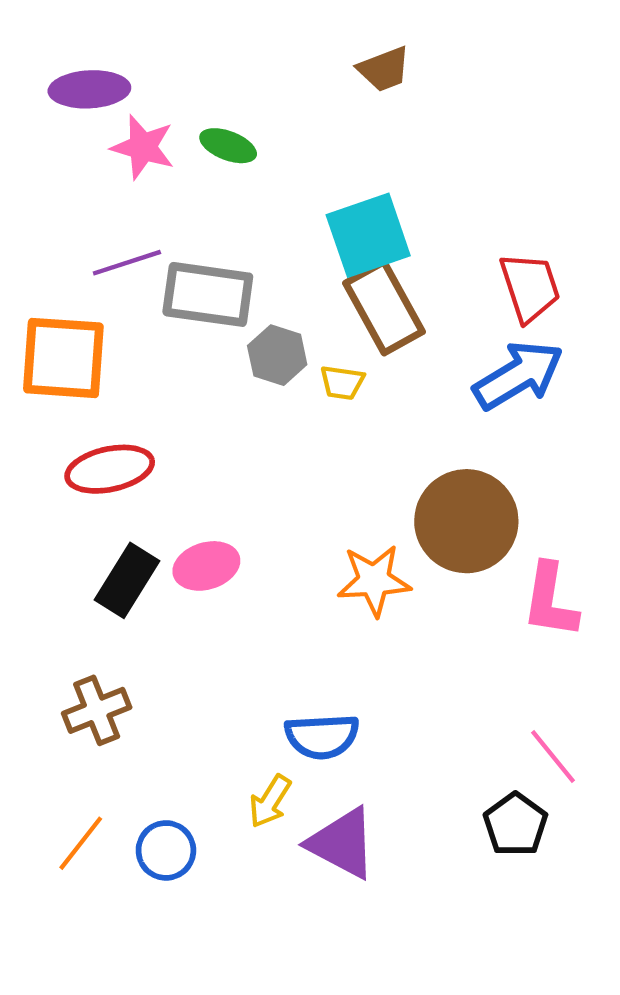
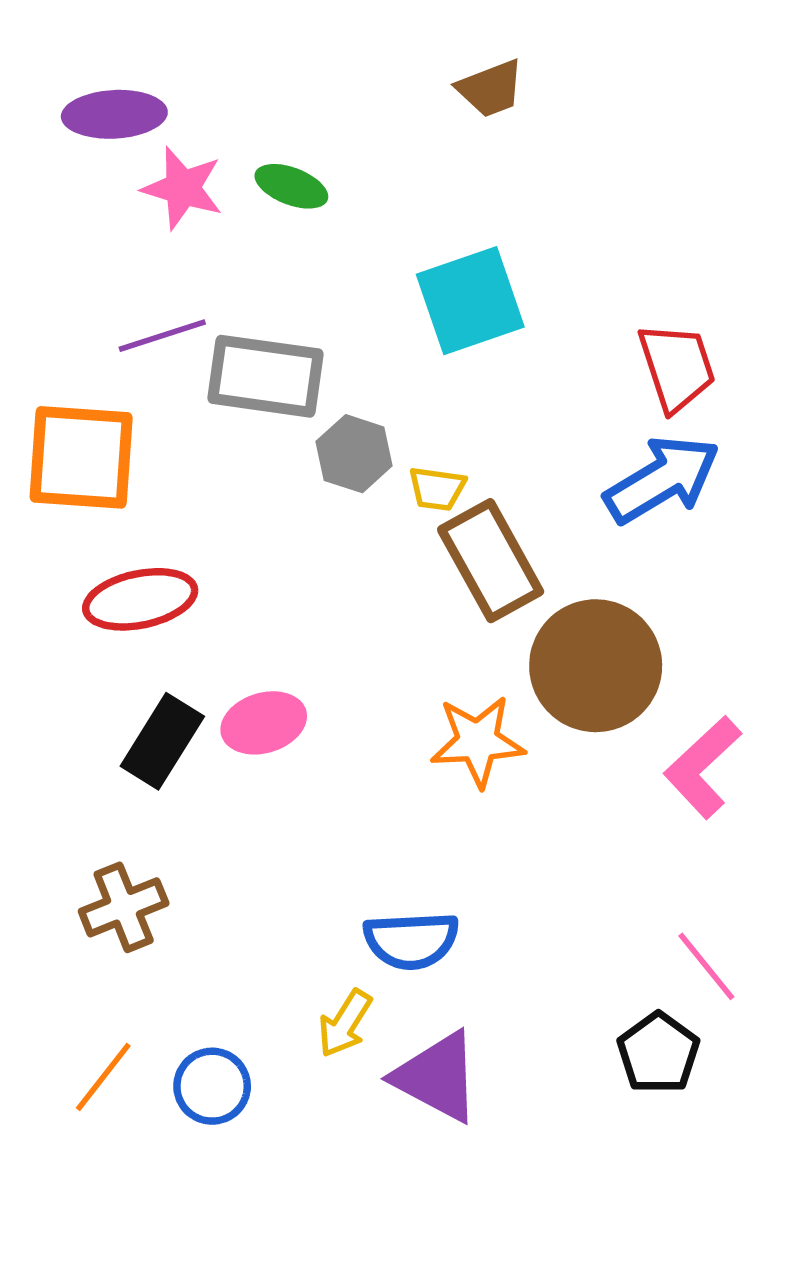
brown rectangle: (384, 307) -> (491, 561), moved
pink L-shape: (550, 601) -> (703, 767), turned 38

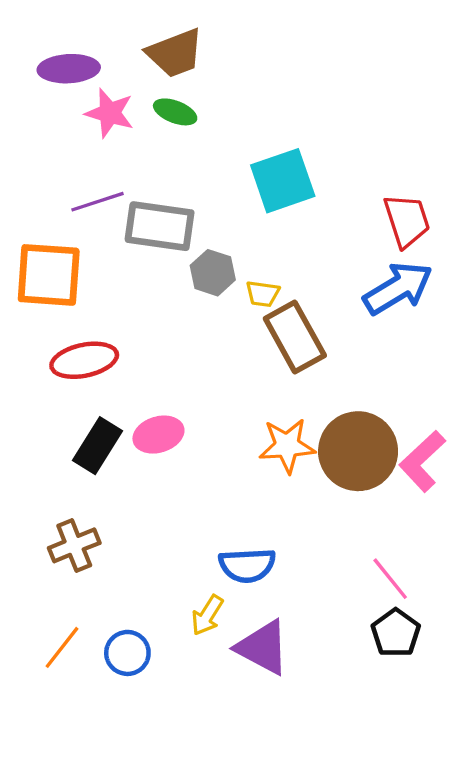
brown trapezoid: (491, 89) -> (175, 53), moved, size x1.4
brown circle: (596, 666) -> (358, 451), moved
pink line: (706, 966) -> (390, 579), moved

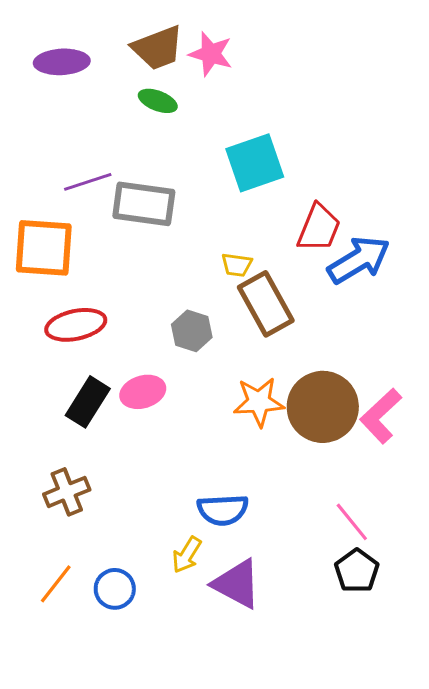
pink star: (110, 113) -> (211, 54), moved
red trapezoid: (407, 221) -> (319, 228), moved, turned 40
gray hexagon: (213, 273) -> (192, 331), moved

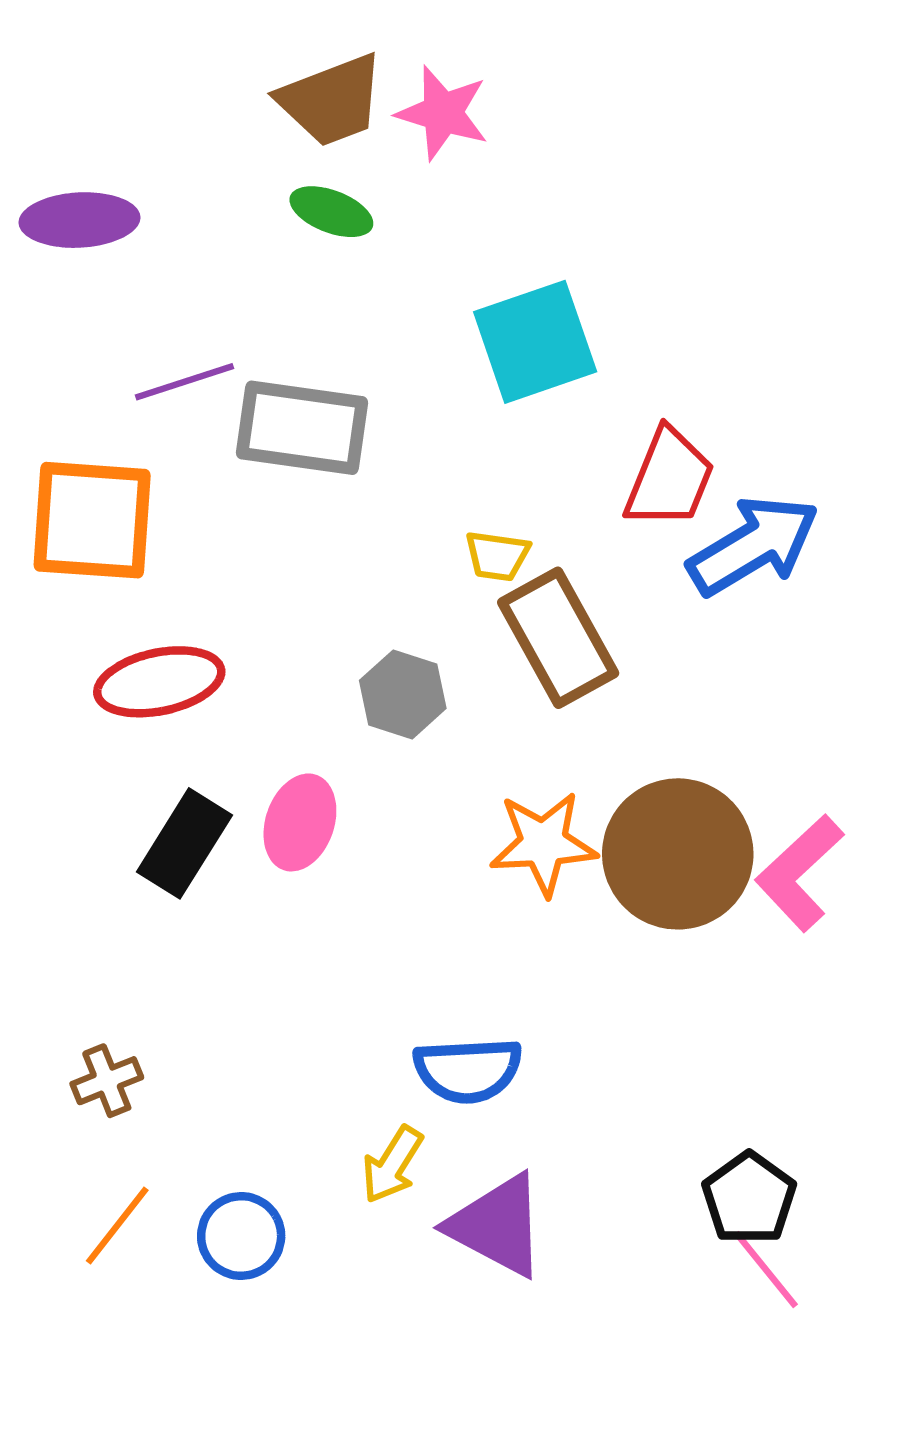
purple ellipse: (62, 62) -> (80, 220), moved
pink ellipse: (143, 392) -> (300, 822), turned -54
brown cross: (67, 492) -> (107, 1081), moved, size x0.7
pink line: (352, 522) -> (766, 1270), moved

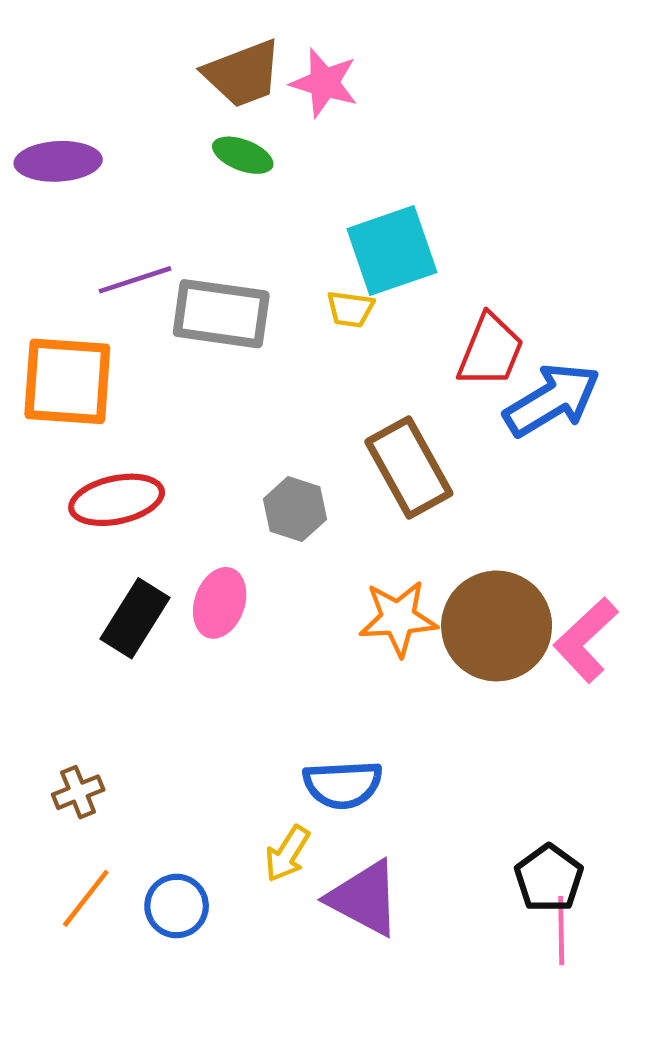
yellow trapezoid: (497, 556) -> (350, 309), moved
pink line: (766, 1270) -> (561, 931), turned 38

